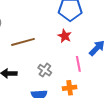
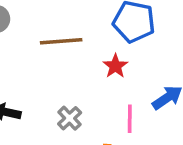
brown line: (23, 42) -> (61, 41), moved

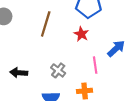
brown line: (61, 41) -> (46, 24), turned -60

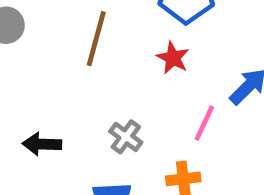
pink line: (95, 65) -> (204, 123), turned 35

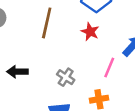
black arrow: (42, 144) -> (17, 72), moved

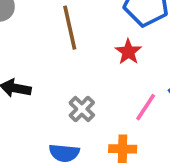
brown line: (47, 23) -> (70, 28), turned -36

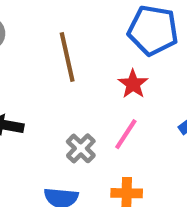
pink line: (146, 107) -> (126, 134), moved

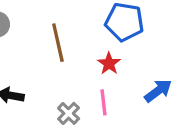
pink line: (126, 134) -> (103, 102), turned -40

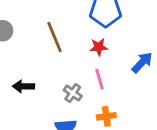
red star: (109, 63) -> (99, 47), turned -30

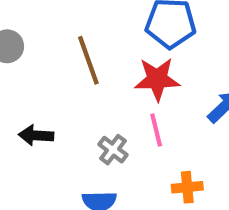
red star: (99, 47) -> (157, 79), size x1.5
orange cross: (106, 116) -> (187, 187), moved

